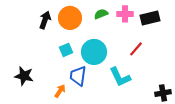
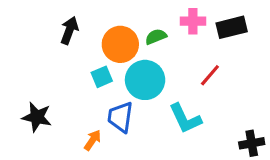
green semicircle: (101, 14) -> (156, 37), moved
orange circle: (70, 18) -> (120, 44), moved

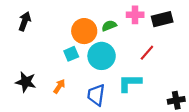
black arrow: (69, 30) -> (25, 21), moved
blue trapezoid: (120, 117) -> (96, 95), moved
cyan L-shape: (185, 119) -> (130, 83), turned 115
orange arrow: (92, 140) -> (59, 86), moved

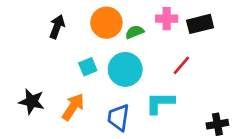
black arrow: (25, 21) -> (57, 27), moved
orange circle: (84, 31) -> (106, 23), moved
orange arrow: (59, 86) -> (73, 107), size x1.5

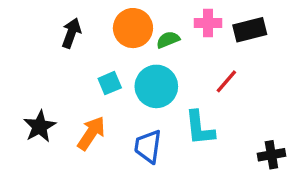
black star: (32, 102) -> (40, 126), turned 30
cyan L-shape: (160, 103) -> (200, 128), turned -96

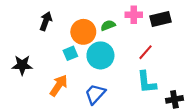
orange circle: (133, 28) -> (83, 32), moved
black star: (40, 126) -> (22, 65), moved, turned 30
cyan L-shape: (200, 128) -> (147, 82), moved
blue trapezoid: (148, 146) -> (95, 94), turned 35

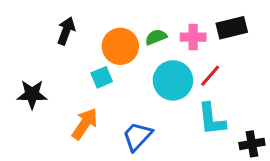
pink cross: (134, 15) -> (193, 37), moved
cyan circle: (100, 55) -> (173, 80), moved

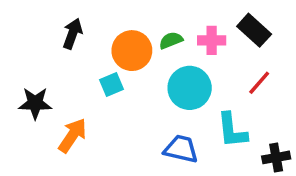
black rectangle: (232, 28) -> (254, 30), turned 56
red line: (210, 76) -> (259, 83), moved
orange arrow: (85, 124) -> (72, 135), moved
blue trapezoid: (137, 136) -> (181, 149), moved, turned 60

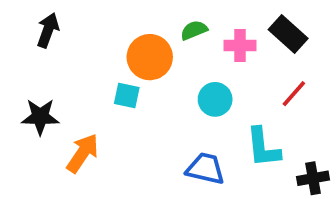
black arrow: (72, 34) -> (48, 30), moved
green semicircle: (171, 40) -> (194, 30), moved
cyan square: (112, 85) -> (127, 96), turned 35
cyan circle: (190, 88) -> (215, 99), size x0.7

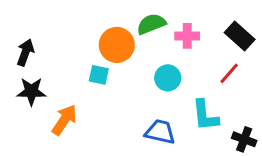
black arrow: (48, 30) -> (25, 52), moved
green semicircle: (194, 30) -> (151, 24), size x1.4
black rectangle: (288, 34) -> (240, 36), moved
black cross: (313, 178) -> (244, 139), turned 30

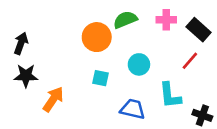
pink cross: (187, 36) -> (166, 20), moved
cyan square: (99, 75) -> (100, 78), moved

